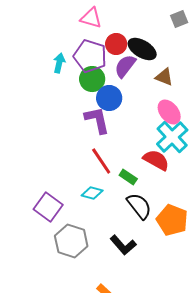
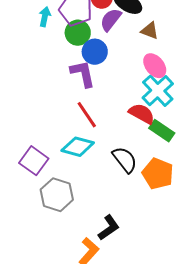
green rectangle: (128, 177) -> (162, 131), moved, size x1.4
cyan diamond: (92, 193) -> (78, 147), size x1.5
black L-shape: (123, 245) -> (109, 228), moved, turned -84

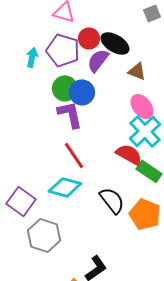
green circle: (78, 33) -> (65, 88), moved

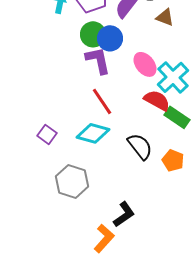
pink ellipse: (142, 106) -> (145, 64), moved
purple square: (21, 201) -> (47, 134), moved, size x0.7
orange pentagon: (145, 214) -> (173, 160), size x0.7

